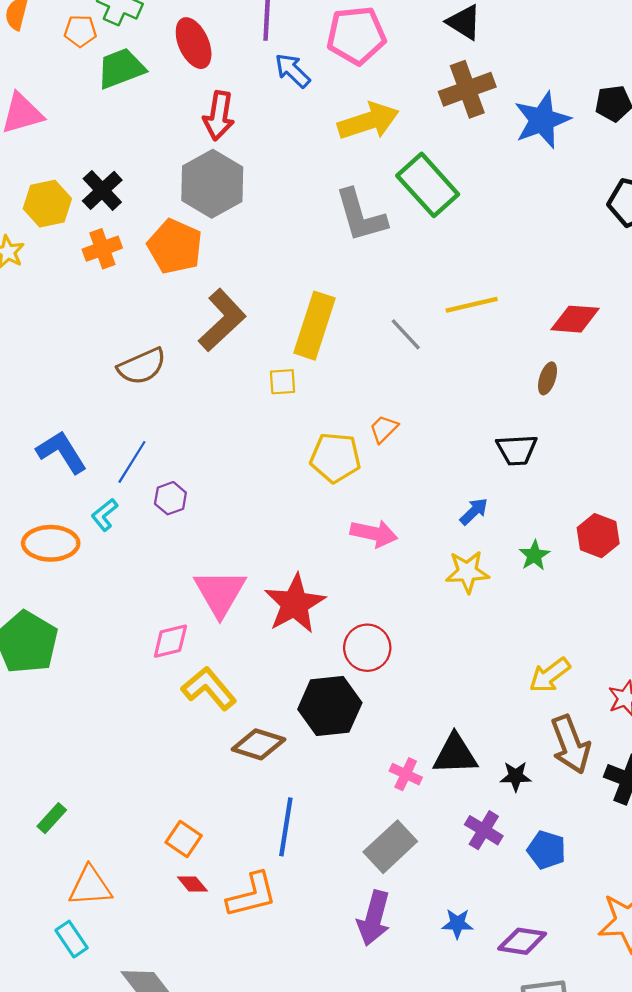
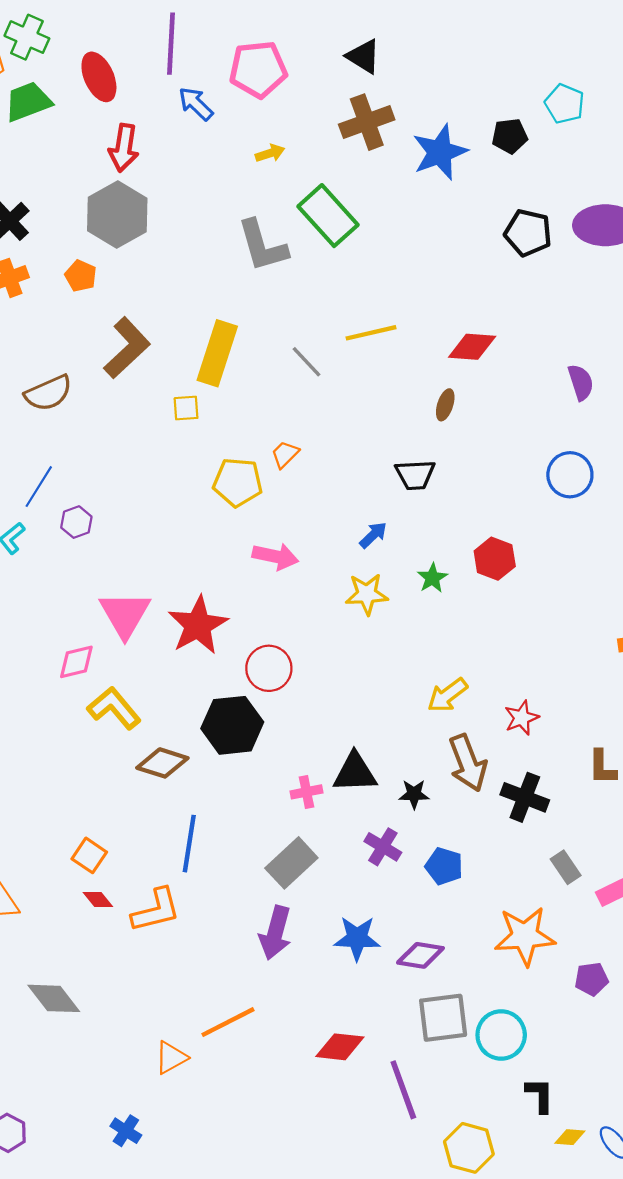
yellow arrow: (368, 121) -> (270, 153), size x0.5
orange pentagon: (175, 246) -> (81, 276), size x0.6
pink cross: (406, 774) -> (306, 792), turned -36
blue star: (457, 924) -> (357, 938), size x1.5

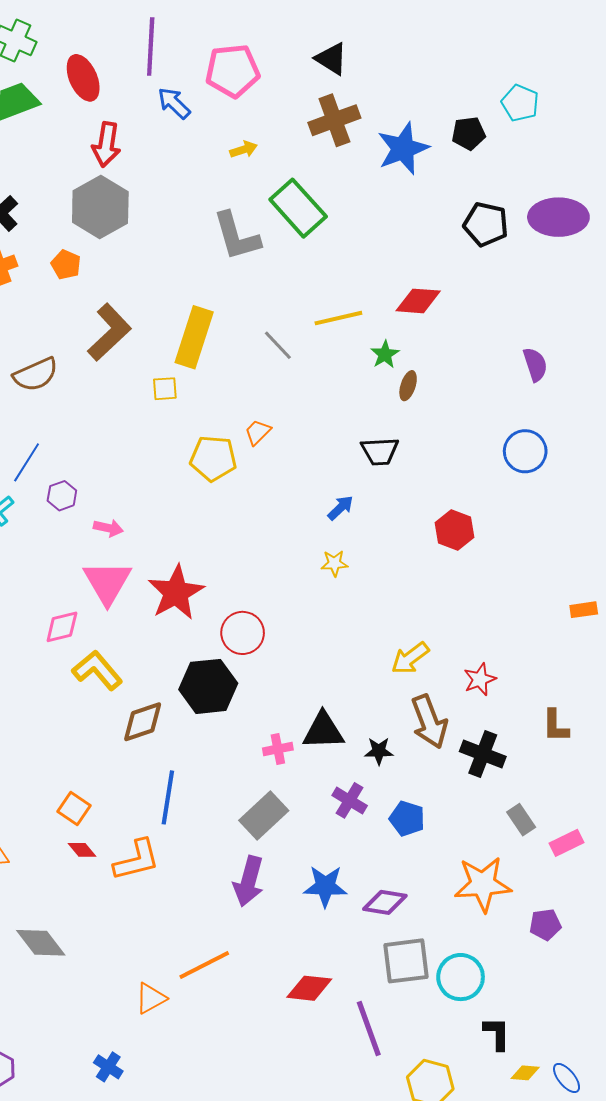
red diamond: (472, 347) -> (418, 301), moved
pink arrow: (275, 556) -> (108, 528), moved, size x0.7
green star: (432, 578) -> (385, 354), moved
yellow star: (367, 594) -> (334, 563), size x0.7
brown diamond: (162, 763) -> (143, 722), turned -36

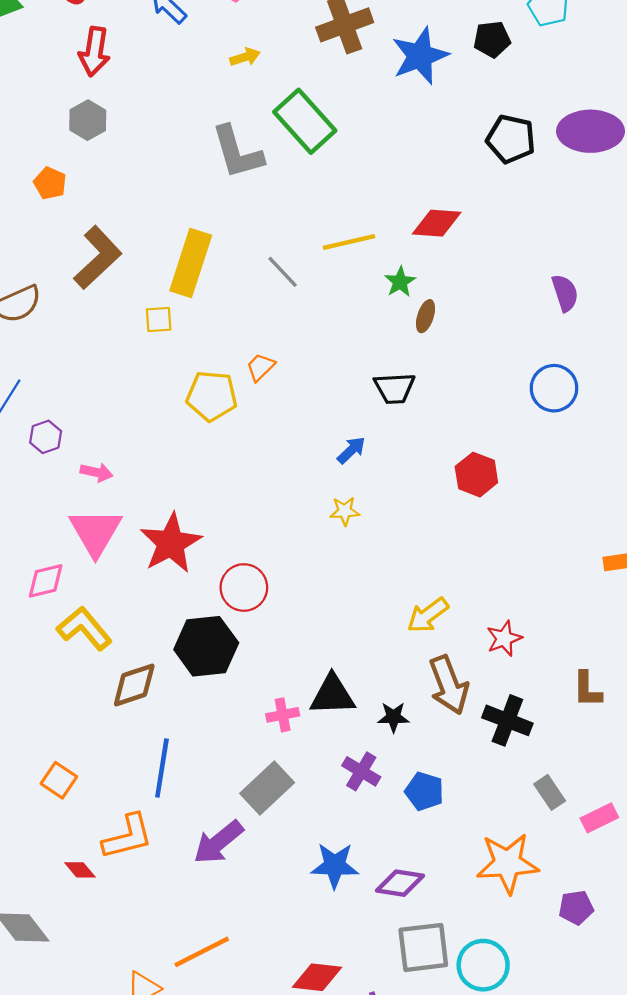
gray hexagon: (100, 207) -> (88, 120), size x0.6
red diamond: (82, 850) -> (80, 870), moved
purple arrow: (249, 881) -> (218, 842), moved, turned 36

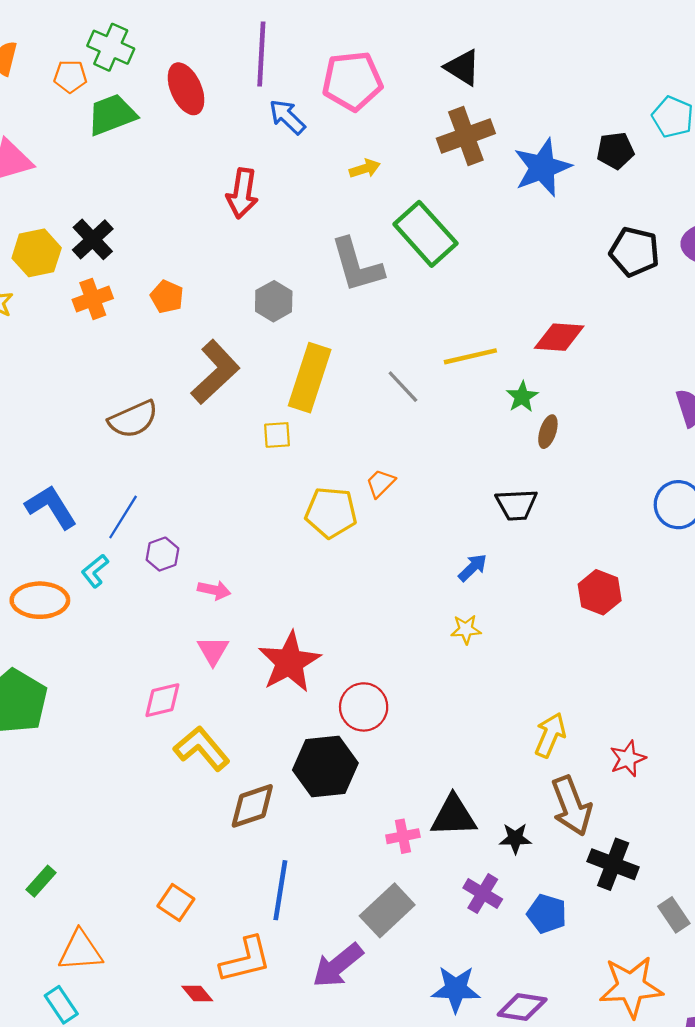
red arrow: (94, 51) -> (242, 193), moved
gray hexagon: (88, 120) -> (274, 301), moved
pink triangle: (95, 532) -> (213, 651), size x0.6
yellow arrow: (428, 615) -> (550, 735), turned 150
black cross: (507, 720) -> (613, 864), moved

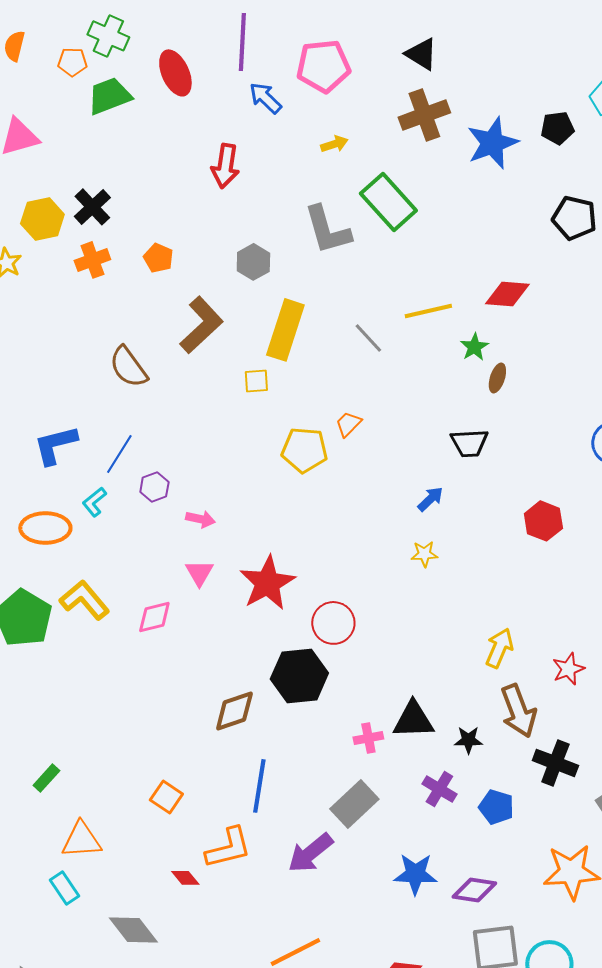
brown semicircle: (133, 419) -> (128, 367), turned 78
blue L-shape: (51, 507) -> (55, 445), turned -72
yellow L-shape: (202, 749) -> (84, 600), moved

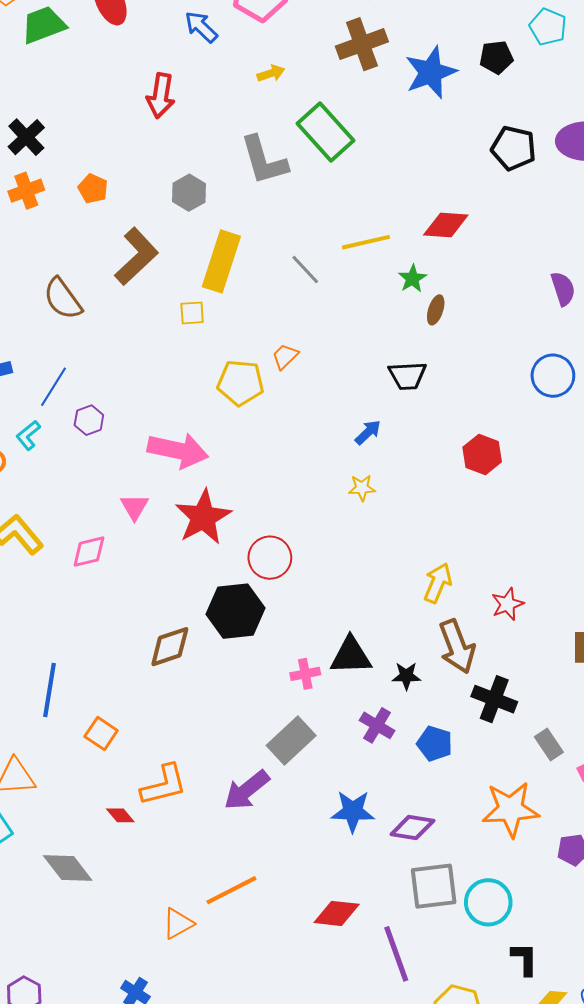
pink arrow: (200, 519) -> (178, 450), moved, size x2.0
blue line: (259, 786) -> (50, 690), moved

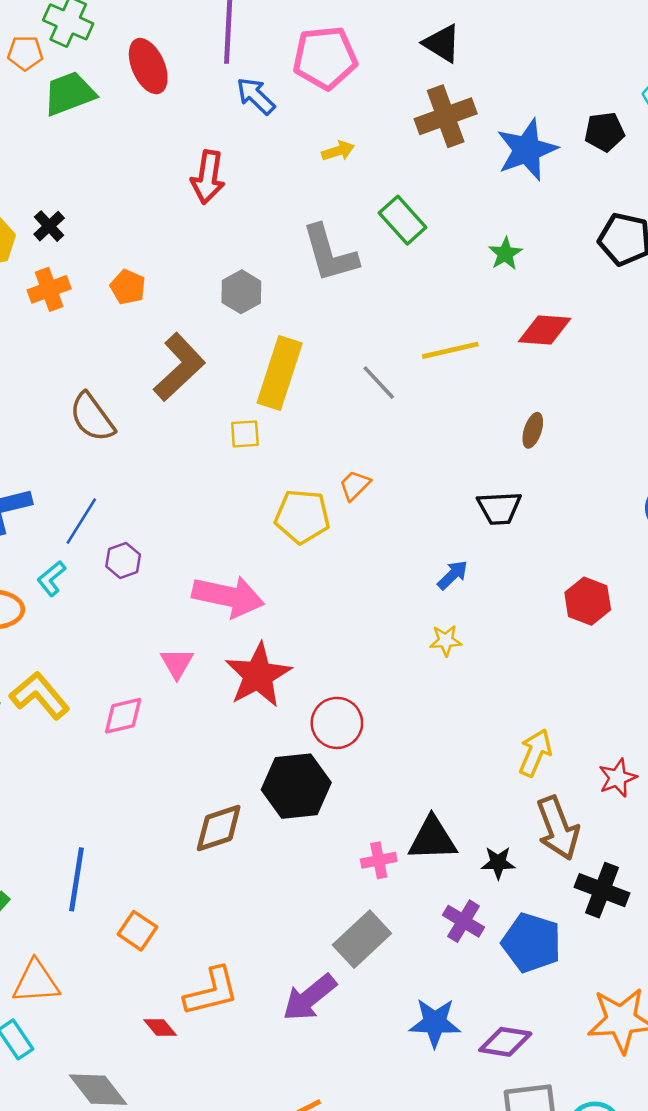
green rectangle: (325, 132) -> (403, 220), size x0.7
black cross: (26, 137) -> (49, 226), size x0.7
green star: (412, 279) -> (505, 254), moved
blue pentagon: (435, 744) -> (532, 943), size x1.4

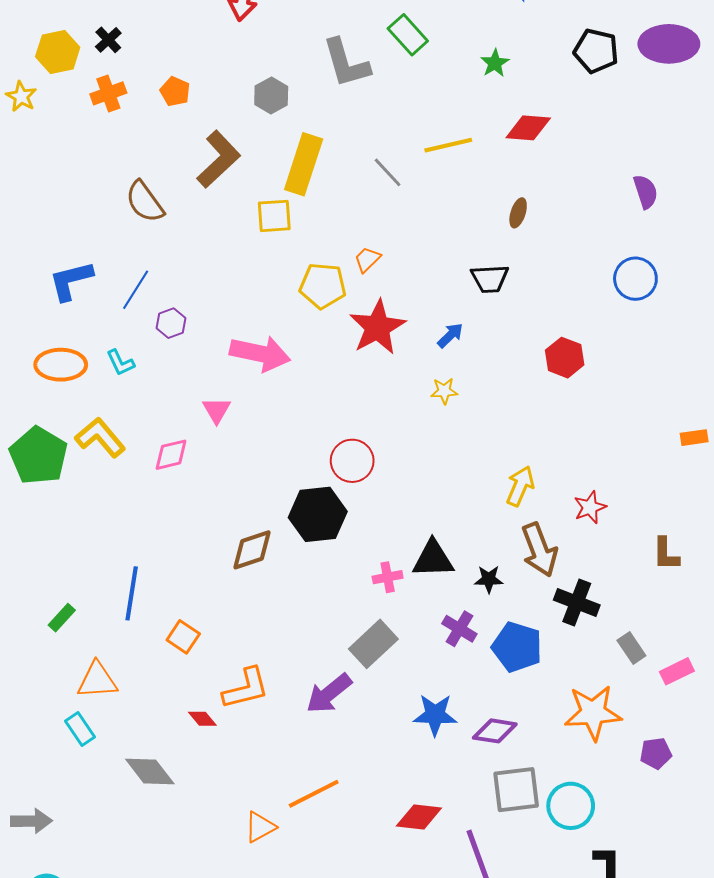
yellow square: (245, 434) -> (274, 216), size x1.4
cyan L-shape: (51, 578) -> (120, 363), moved, turned -76
red star: (258, 675) -> (377, 327), moved

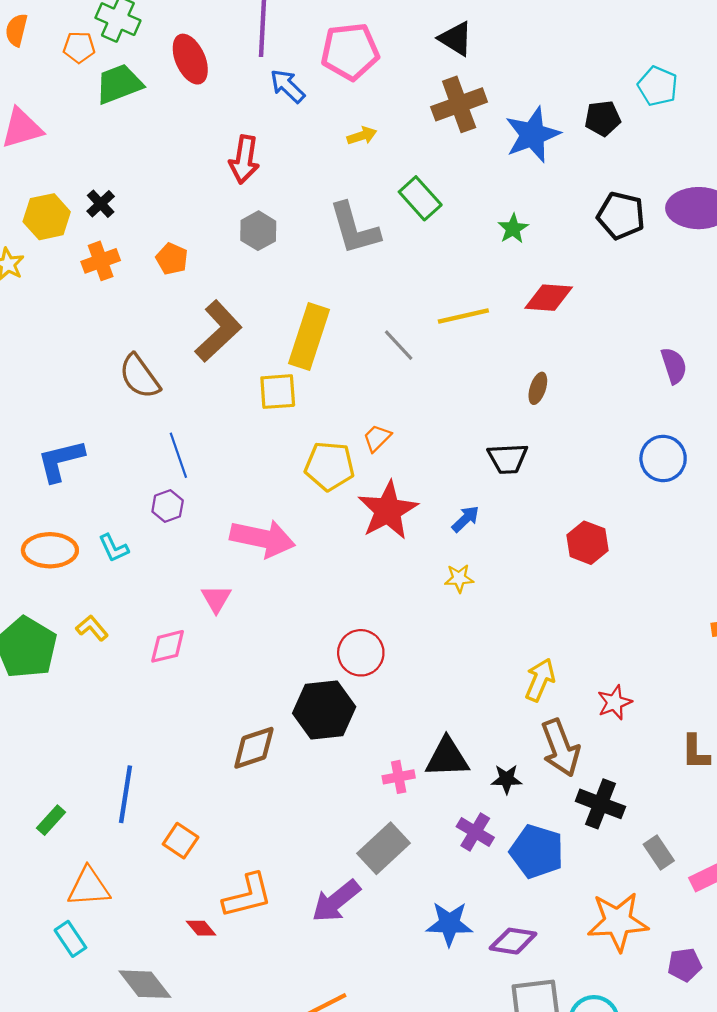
gray hexagon: (271, 96) -> (258, 231), moved
blue line: (136, 290) -> (178, 455), moved, turned -51
yellow L-shape: (100, 438) -> (92, 628), size x0.6

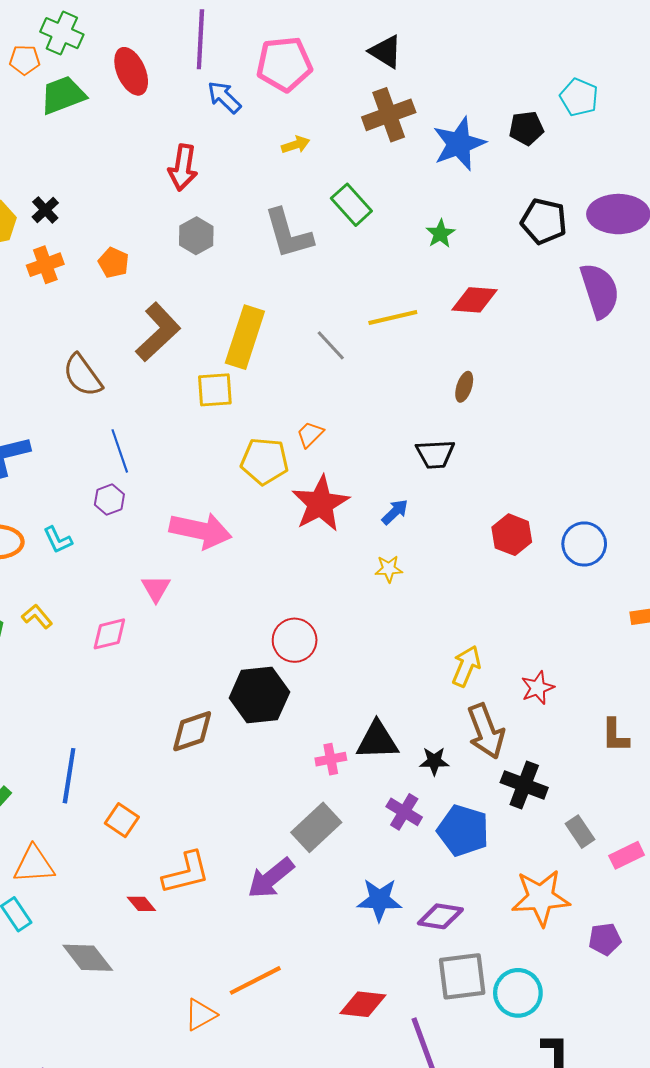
purple semicircle: (674, 366) -> (600, 291), moved, size x1.6
blue circle: (663, 458) -> (584, 544), moved

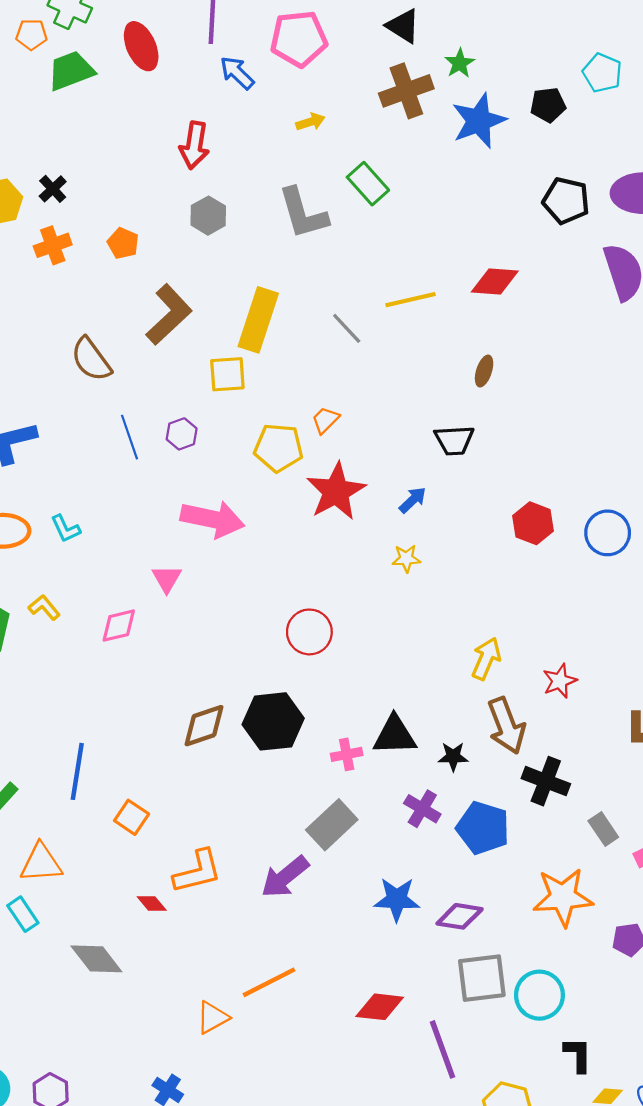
green star: (440, 234) -> (460, 63), moved
purple hexagon: (109, 500) -> (182, 434), moved
black hexagon: (259, 695) -> (273, 721), moved

